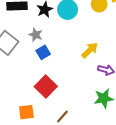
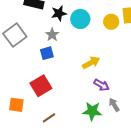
gray star: (36, 35) -> (52, 35), moved

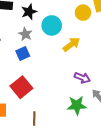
cyan circle: (80, 19) -> (52, 25), moved
yellow arrow: (91, 63) -> (71, 44), moved
brown line: (49, 118) -> (34, 118), turned -48

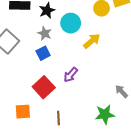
purple arrow: (82, 78) -> (71, 75), moved, turned 112
green star: (77, 105) -> (105, 114), moved

